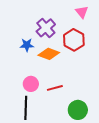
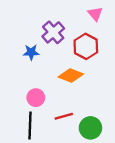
orange diamond: (49, 54) -> (71, 75), moved
red line: (55, 88) -> (64, 116), moved

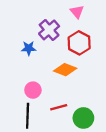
pink triangle: (95, 14) -> (77, 12), moved

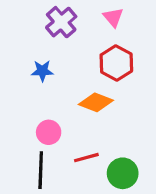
purple cross: (49, 30) -> (61, 22), moved

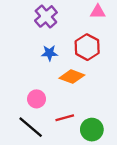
pink triangle: (113, 17) -> (98, 12), moved, turned -49
blue star: (42, 71) -> (49, 53), moved
black line: (41, 170) -> (31, 127), turned -52

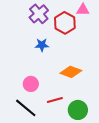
red hexagon: (87, 47) -> (65, 23), moved
orange diamond: (72, 77) -> (71, 72), moved

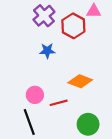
red line: (55, 100) -> (59, 103), moved
black line: (26, 108) -> (29, 122), turned 30

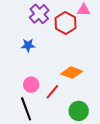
blue star: (47, 51) -> (28, 45), moved
red line: (59, 103) -> (52, 92), turned -35

